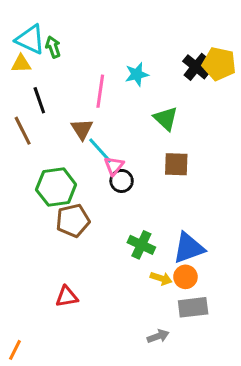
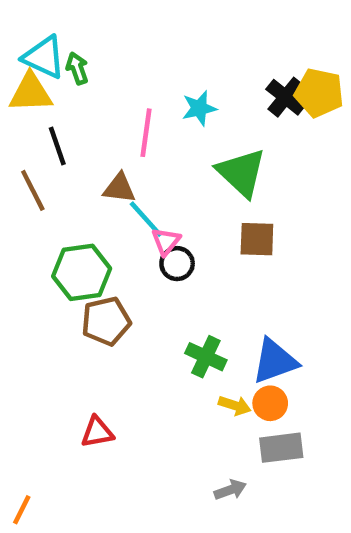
yellow triangle: (21, 64) -> (31, 93), size x1.5
green triangle: (166, 119) -> (241, 173), size x1.4
brown triangle: (82, 129) -> (119, 188), turned -50

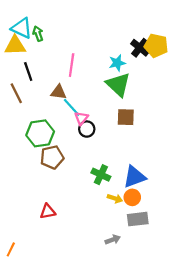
cyan star: (199, 108) -> (117, 63), moved

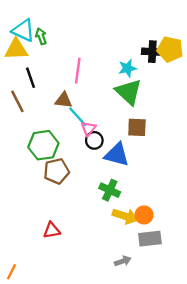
black cross: (140, 48) -> (152, 52), turned -36
blue triangle: (134, 177) -> (117, 155), moved, turned 35
yellow arrow: (115, 198) -> (125, 216), size x1.5

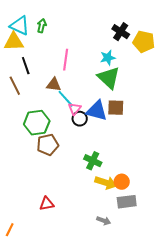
green arrow: (41, 36) -> (42, 26), moved, turned 32
black cross: (152, 52) -> (121, 32), moved, turned 30
blue triangle: (117, 155) -> (97, 111), moved
red triangle: (52, 230) -> (47, 204), moved
gray arrow: (123, 261) -> (104, 221), turned 40

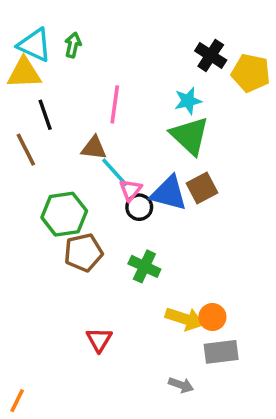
brown square: (116, 108) -> (202, 188), turned -30
green cross: (93, 161) -> (144, 266), moved
red triangle: (47, 204) -> (99, 340), moved, turned -49

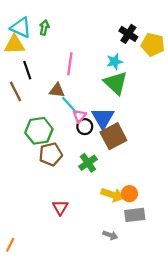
brown square: (202, 188) -> (113, 136), moved, size x1.4
blue triangle: (169, 193) -> (103, 118), turned 45
green cross: (144, 266) -> (88, 163), turned 30

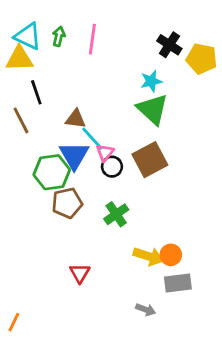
pink line: (70, 64) -> (92, 39), moved
blue triangle: (103, 118) -> (74, 155), moved
brown square: (113, 136) -> (150, 160), moved

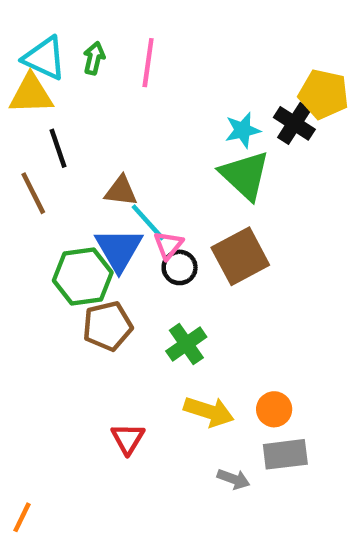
black cross: (169, 45) -> (294, 123), moved
yellow arrow: (148, 256) -> (209, 412), moved
gray arrow: (146, 310) -> (234, 479), moved

